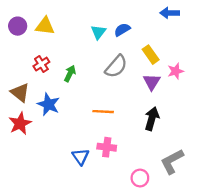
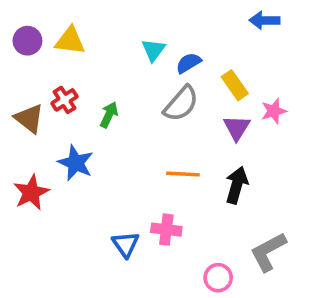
blue semicircle: (122, 30) -> (189, 63), moved
brown triangle: (20, 93) -> (29, 118), moved
orange line: (103, 112) -> (183, 174), moved

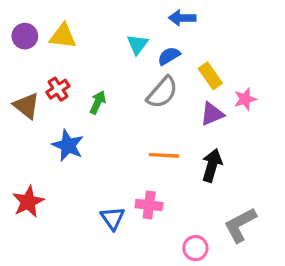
blue arrow: (264, 20) -> (182, 18), moved
purple triangle: (237, 128) -> (212, 114), turned 35
red star: (31, 193) -> (28, 202), moved

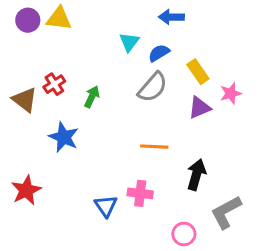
purple circle: (25, 36) -> (28, 20), moved
yellow triangle: (63, 36) -> (59, 19), moved
black arrow: (212, 165) -> (196, 175), moved

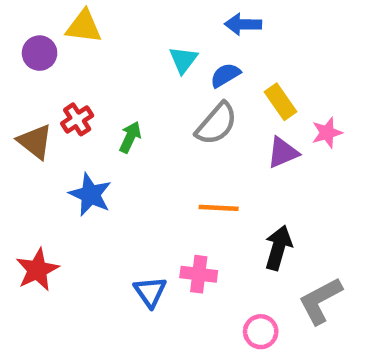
purple circle: (28, 20) -> (40, 53), moved

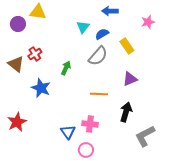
pink star: (327, 133) -> (148, 22), moved
green arrow: (130, 137) -> (66, 68), moved
purple triangle: (283, 153) -> (130, 79), moved
pink circle: (261, 332) -> (86, 150), moved

